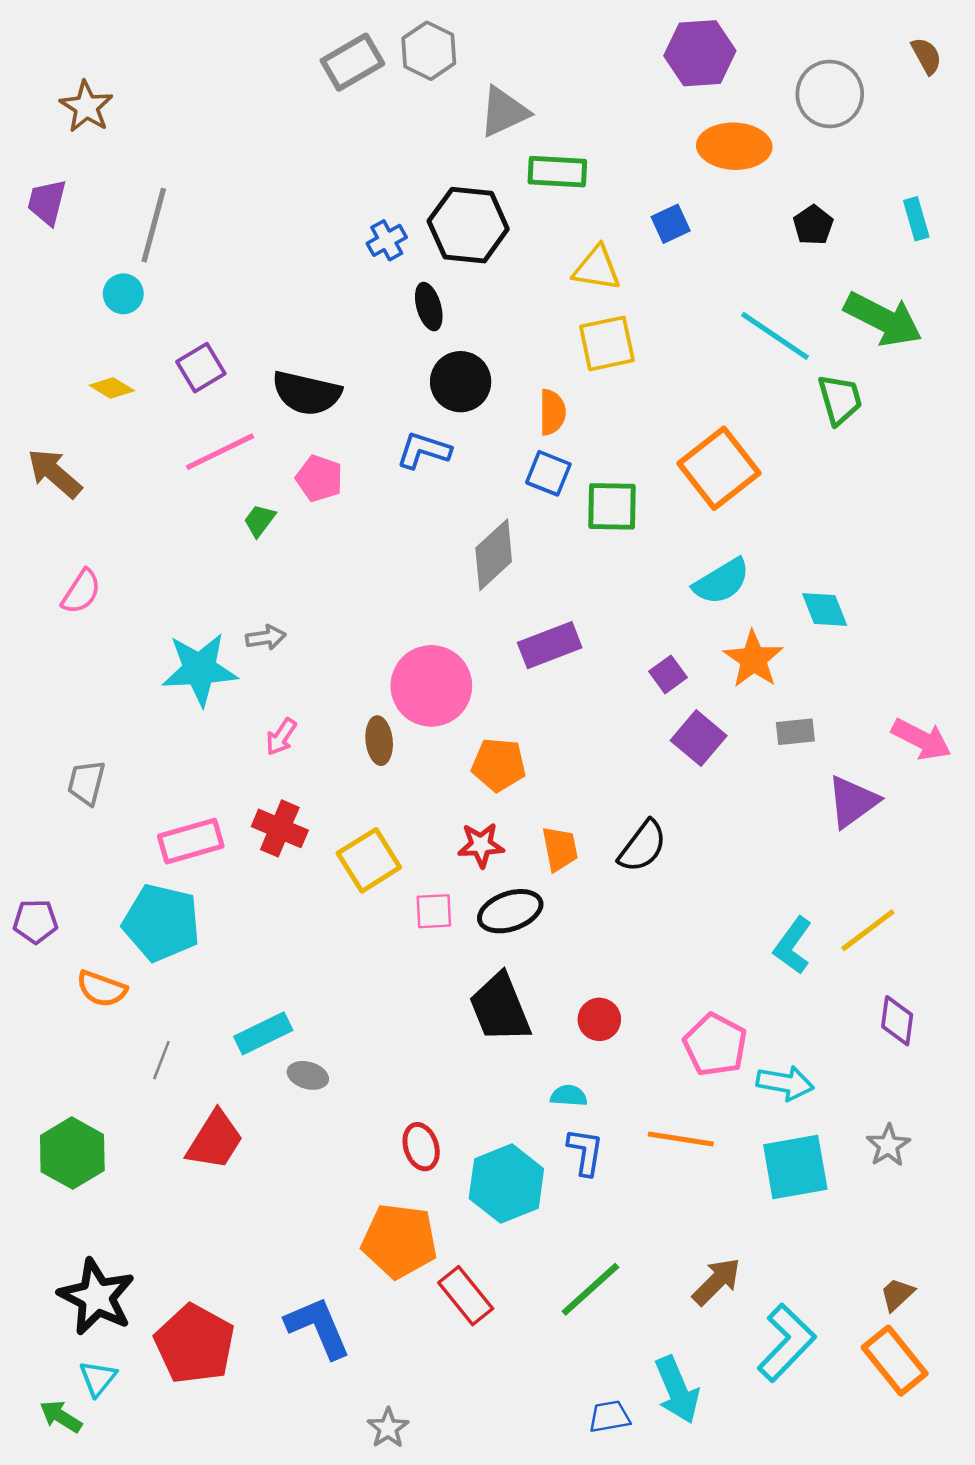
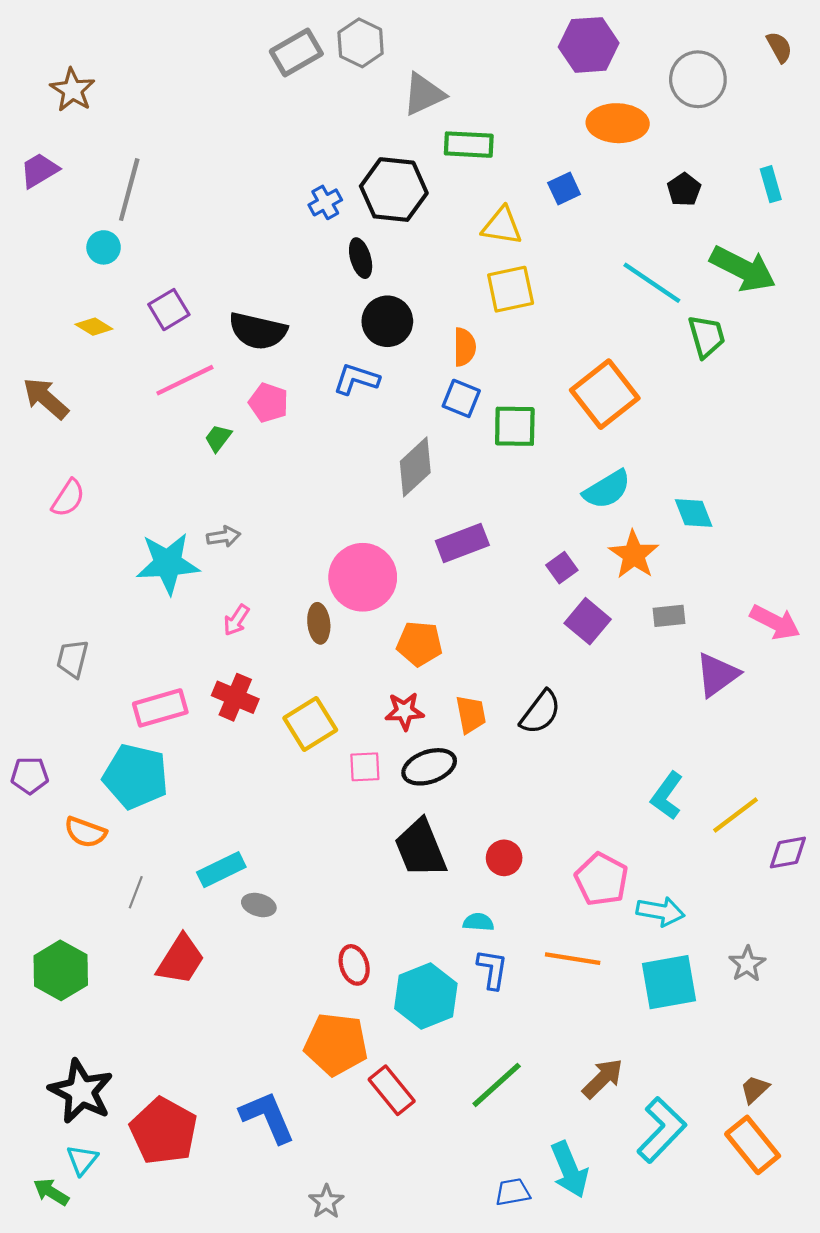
purple trapezoid: (47, 202) -> (39, 170), turned 45
yellow line: (868, 930) -> (735, 815), moved
purple diamond: (897, 1021) -> (788, 853), moved, turned 72

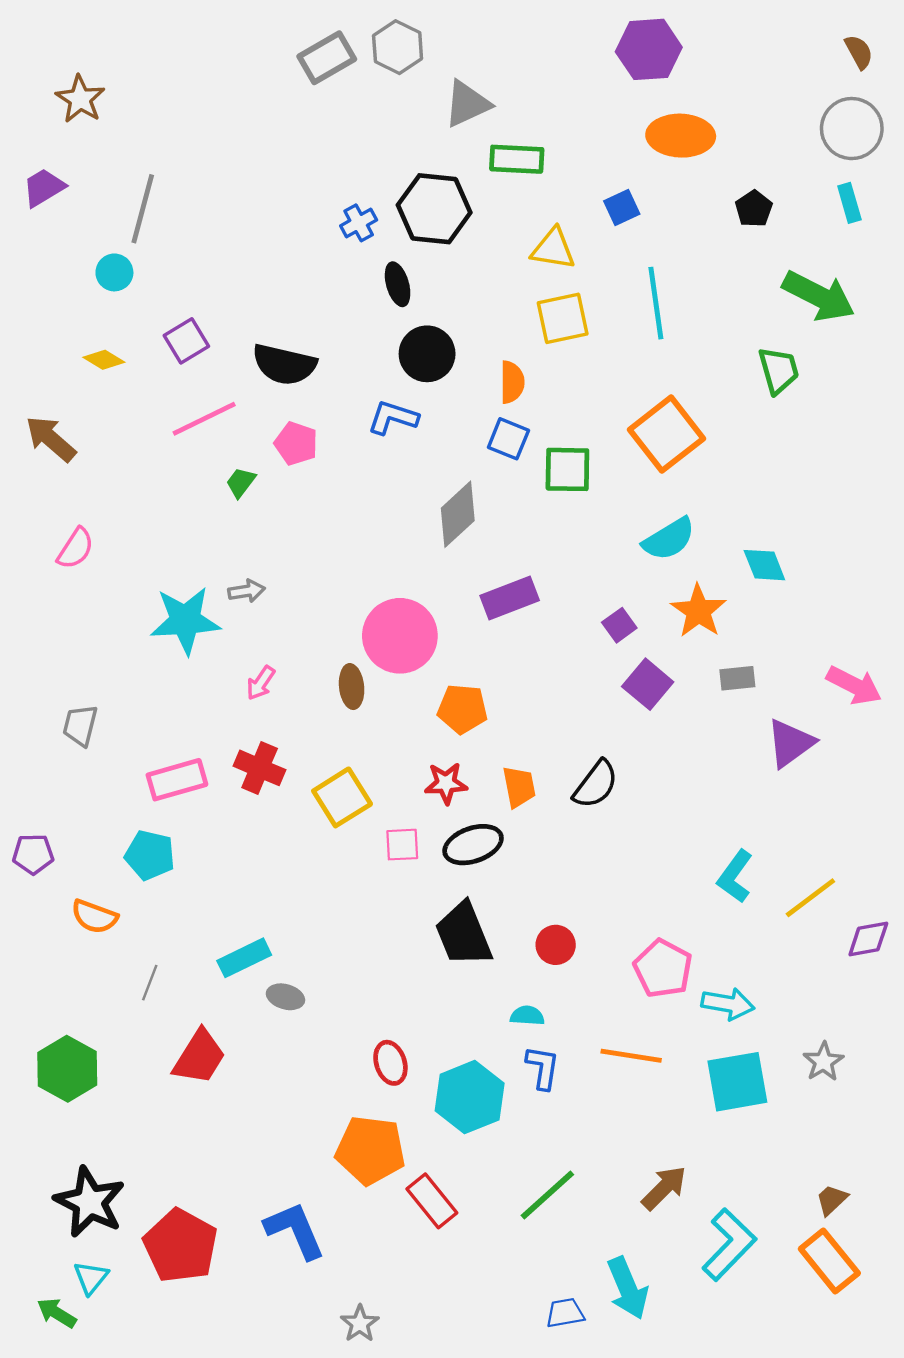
gray circle: (698, 79) -> (852, 129), moved
cyan line: (652, 283) -> (656, 303), moved, turned 48
cyan pentagon: (136, 776) -> (150, 855), size x0.7

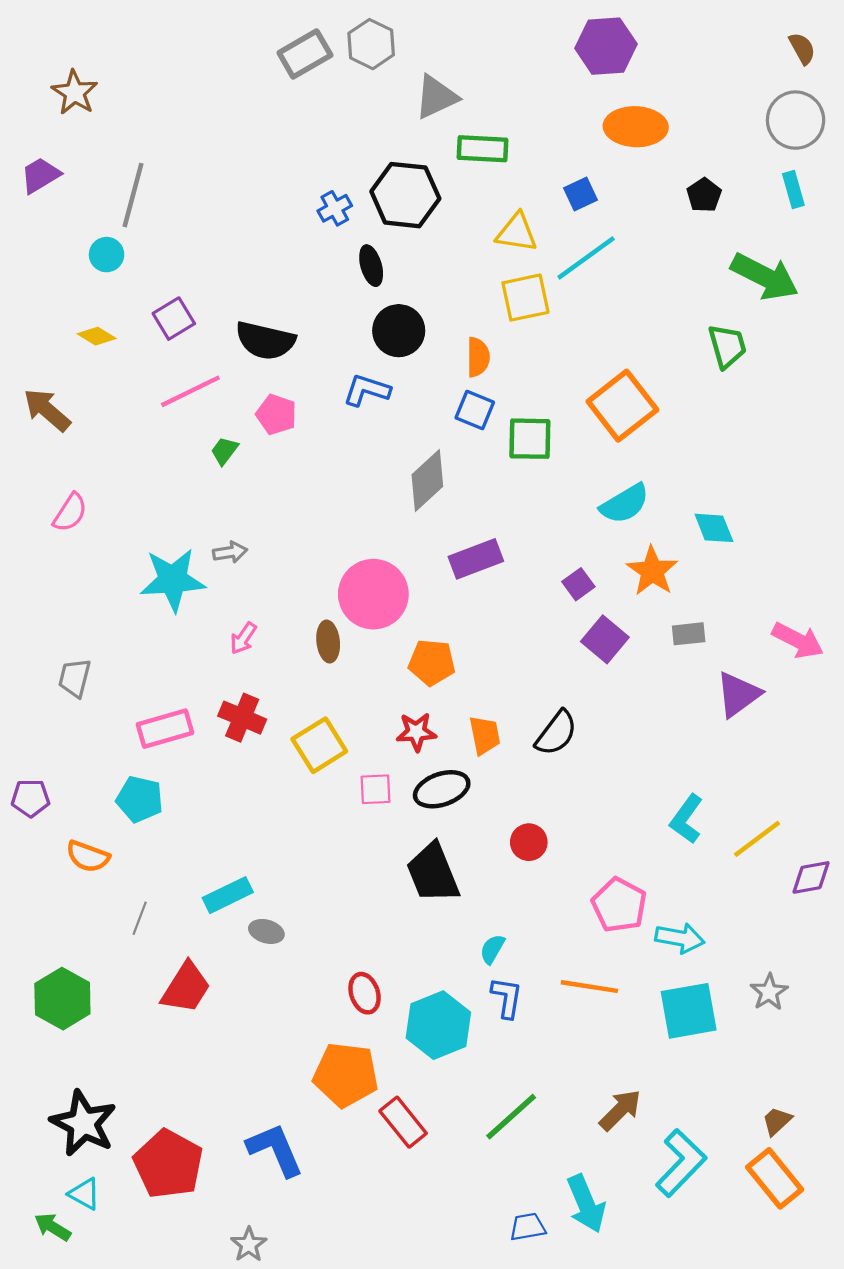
cyan line: (656, 303) -> (586, 258), moved, turned 62
red circle: (556, 945) -> (529, 842), moved
cyan semicircle: (527, 1016) -> (492, 949), turned -64
cyan triangle: (91, 1278) -> (85, 1194), turned -40
gray star: (360, 1324) -> (249, 1245), moved

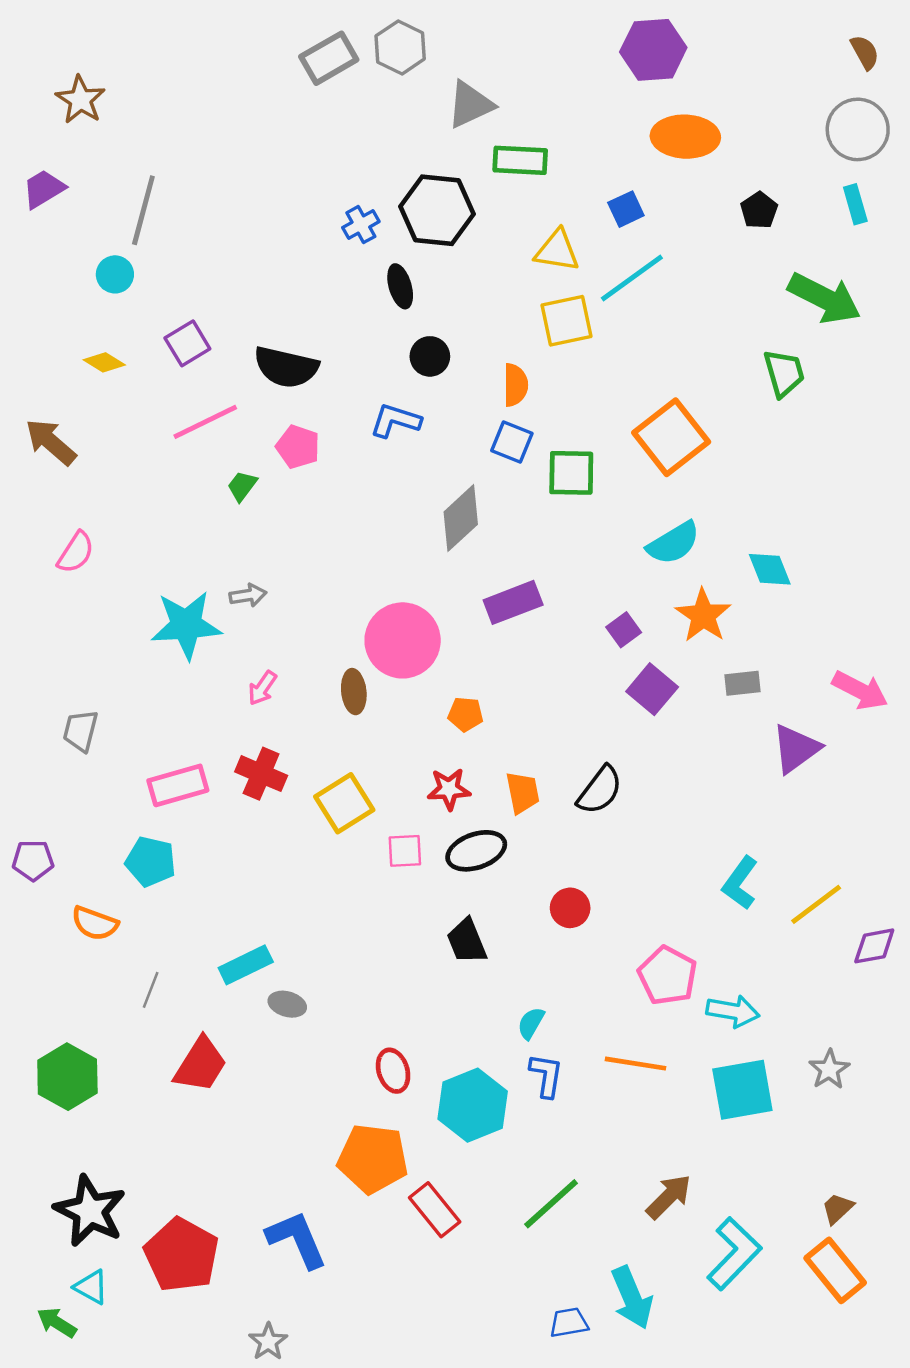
black circle: (399, 331) -> (430, 356), size x0.7
orange pentagon: (432, 662) -> (466, 714), size x0.7
black trapezoid: (433, 873) -> (467, 941), size x0.7

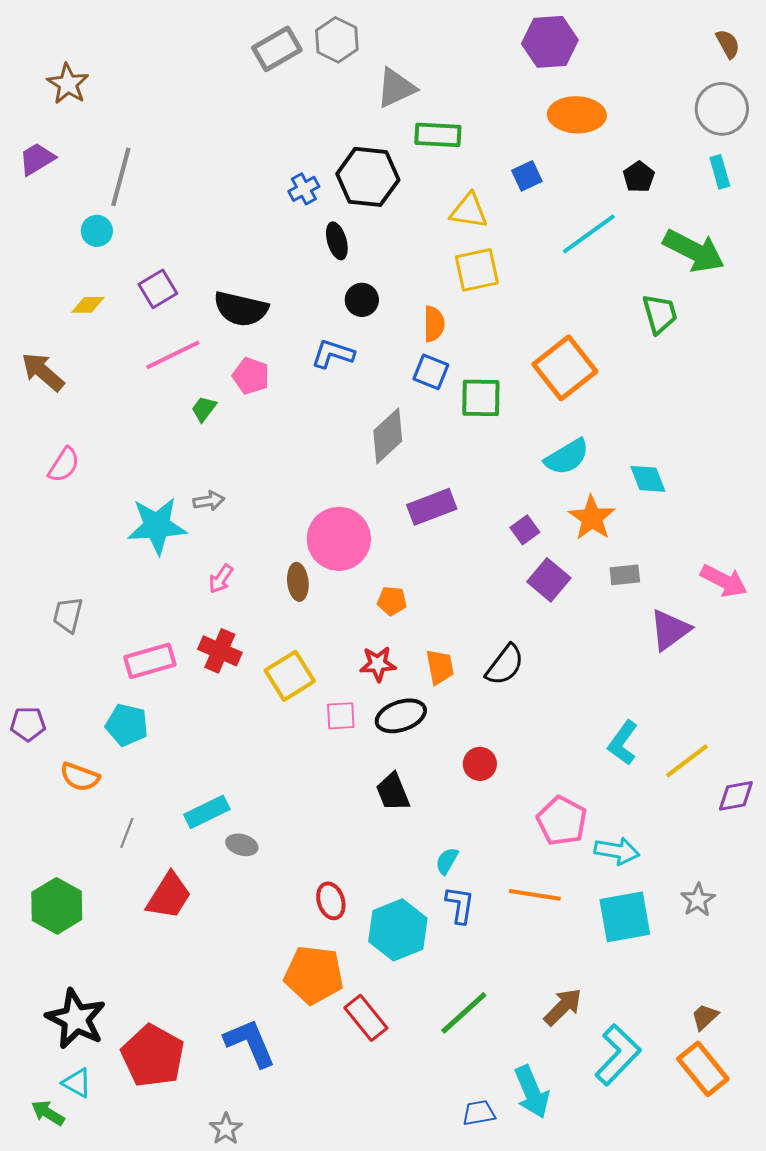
cyan line: (632, 278) -> (589, 234), moved
yellow diamond: (104, 362) -> (88, 305), turned -32

